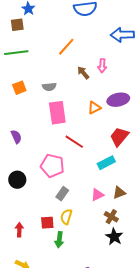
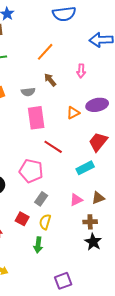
brown arrow: (83, 73) -> (50, 80), moved
brown cross: (111, 217) -> (90, 222), turned -32
red square: (47, 223) -> (22, 219), moved, turned 32

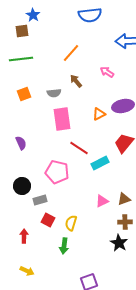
pink arrow: (81, 71) -> (107, 72), turned 120
cyan rectangle: (85, 168) -> (100, 163), moved
gray rectangle: (41, 199) -> (40, 200), moved, turned 40
brown cross: (90, 222) -> (125, 222), moved

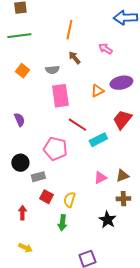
orange line: (71, 53) -> (69, 30), turned -30
orange square: (24, 94) -> (22, 71), turned -32
black star: (119, 243) -> (107, 220), moved

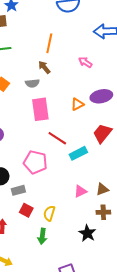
brown arrow: (74, 58) -> (44, 67), moved

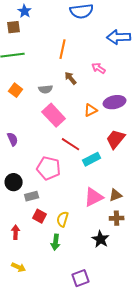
brown arrow: (44, 67) -> (71, 78), moved
pink rectangle: (40, 109) -> (54, 115), turned -35
pink triangle: (80, 191) -> (94, 197), size x1.5

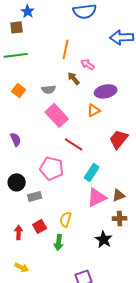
pink arrow: (99, 68) -> (88, 64), moved
purple ellipse: (115, 102) -> (106, 91), moved
cyan rectangle: (92, 159) -> (92, 172), moved, turned -30
red square: (40, 216) -> (40, 226), moved, turned 32

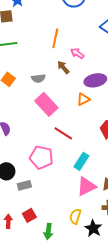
yellow semicircle: (66, 219) -> (75, 216), moved

